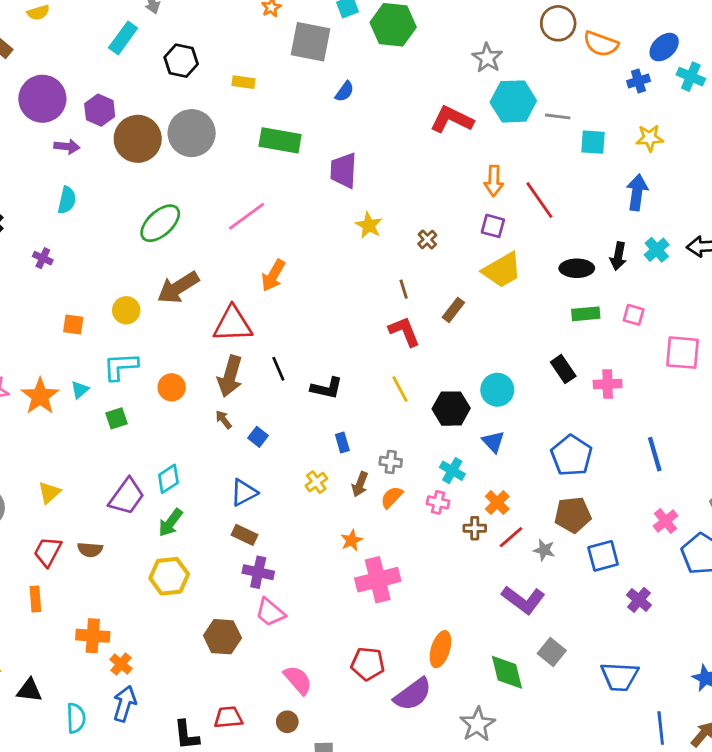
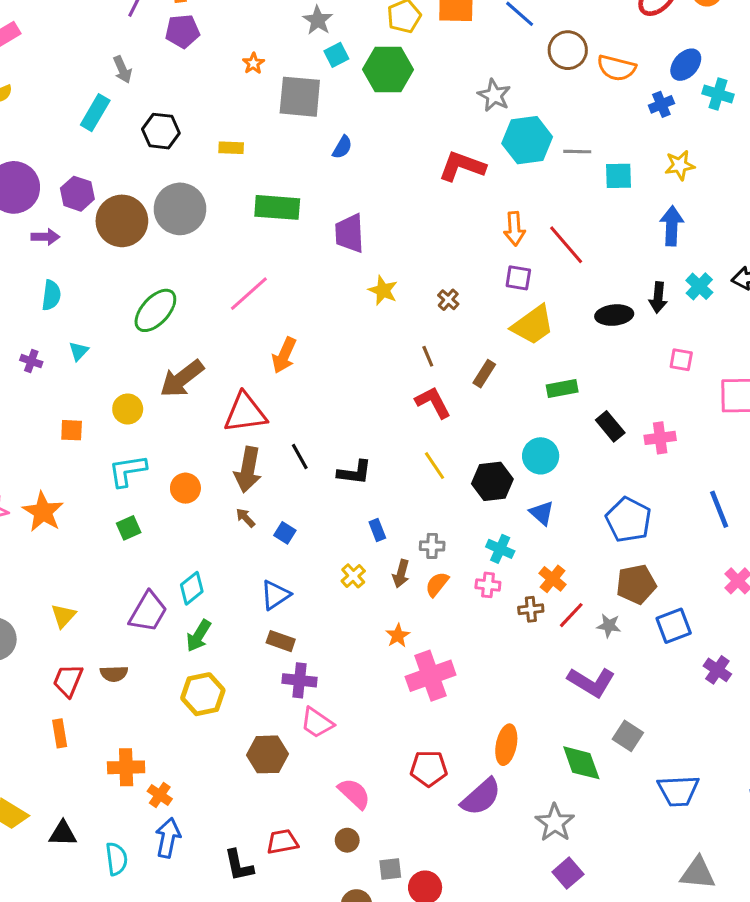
green rectangle: (586, 314) -> (562, 389), moved
cyan triangle: (80, 390) -> (79, 351), moved
blue trapezoid: (620, 677) -> (678, 791), moved

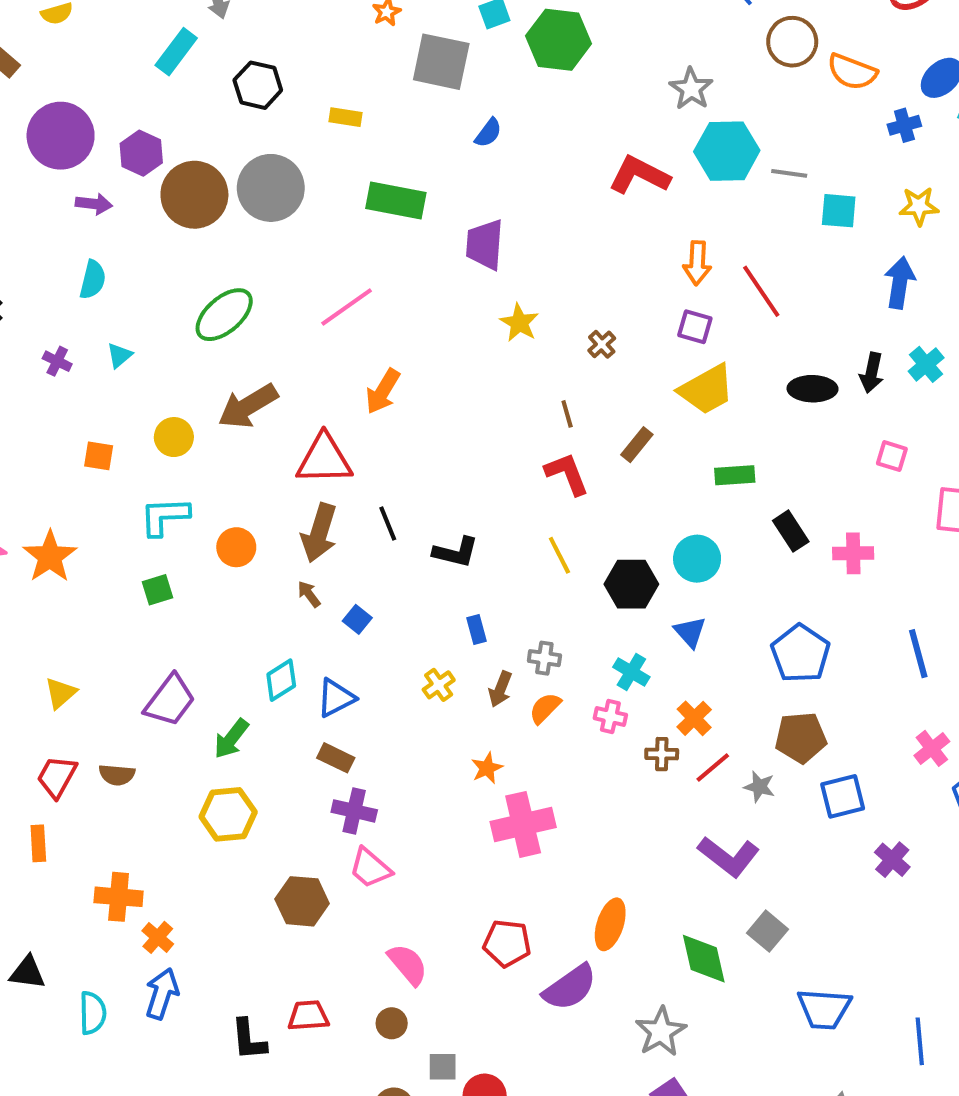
cyan diamond: (192, 588) -> (281, 680), moved

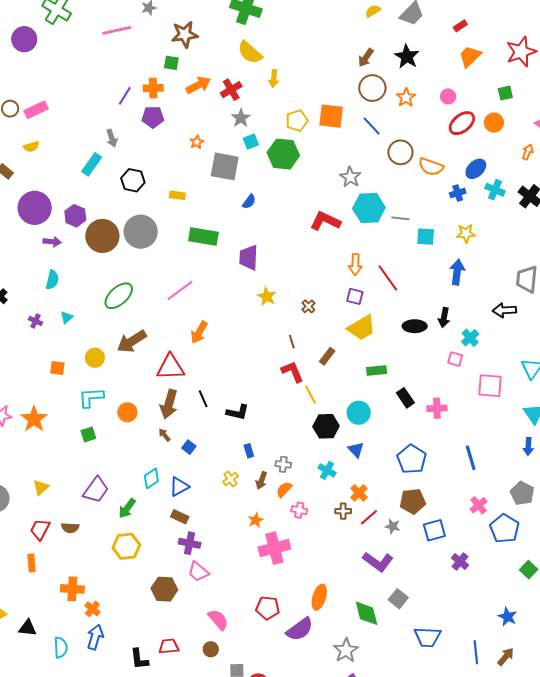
cyan cross: (926, 364) -> (470, 338), moved
yellow line: (559, 555) -> (310, 395), moved
pink cross: (610, 717) -> (299, 510), moved

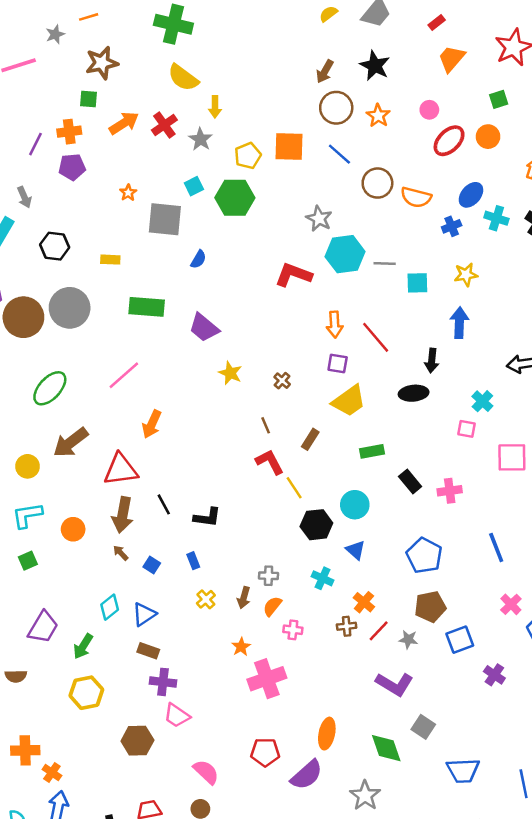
gray star: (241, 118) -> (201, 139), moved
purple trapezoid: (249, 258) -> (204, 328), turned -48
black arrow: (444, 318) -> (432, 361), moved
blue rectangle: (249, 451) -> (193, 561), moved

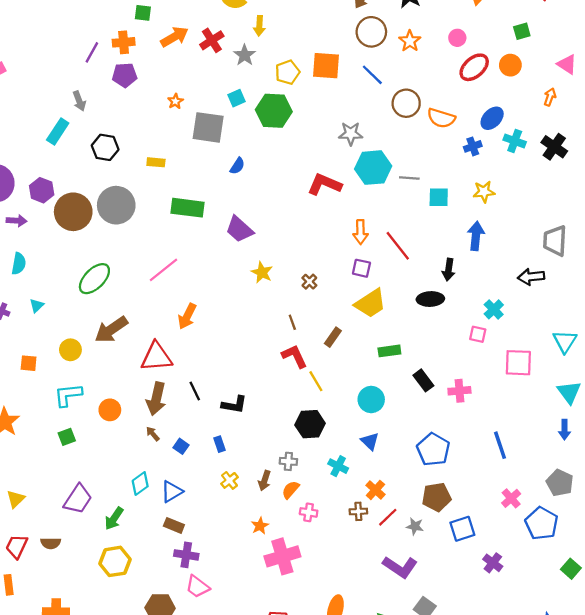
gray star: (319, 219) -> (351, 134), turned -30
black hexagon: (316, 525) -> (310, 424), moved

